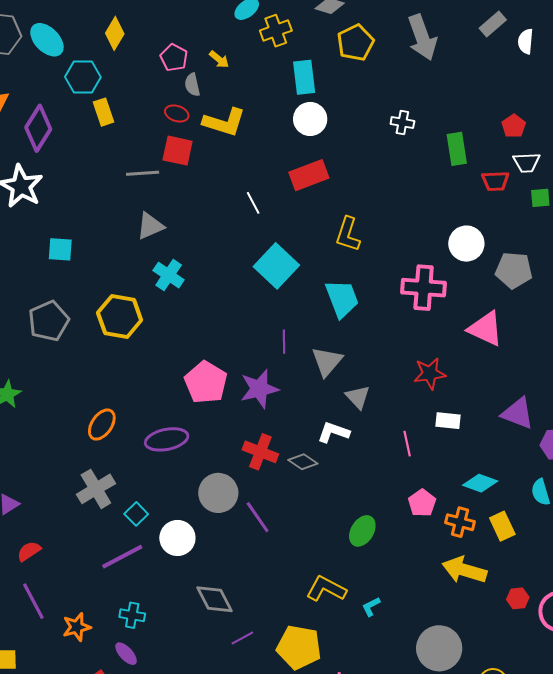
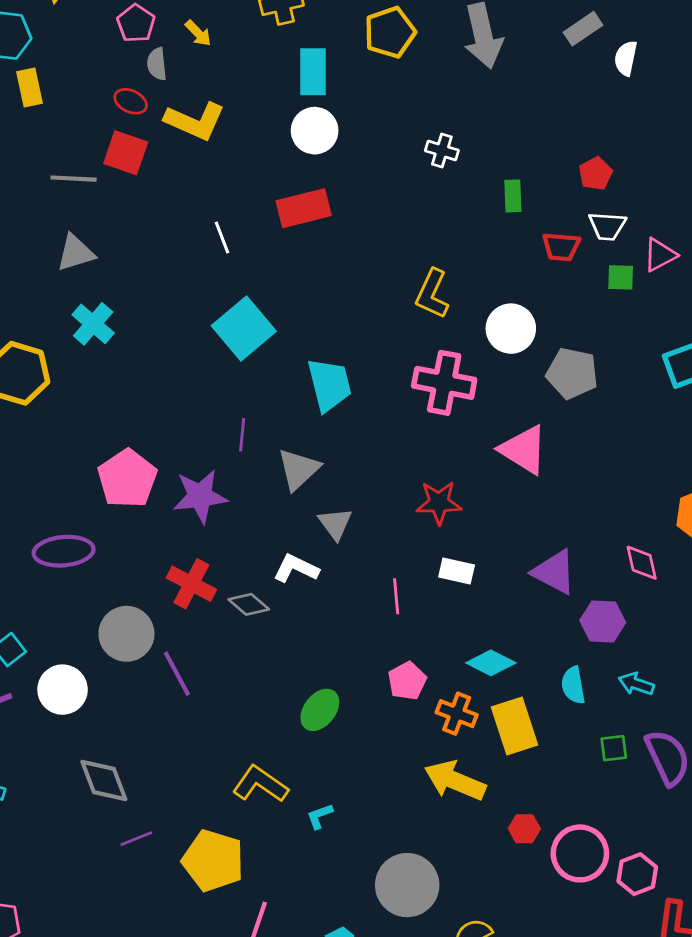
green rectangle: (457, 149) -> (513, 196), size x0.7
yellow L-shape: (348, 234) -> (432, 294), moved
yellow rectangle: (502, 526) -> (515, 726), size x1.4

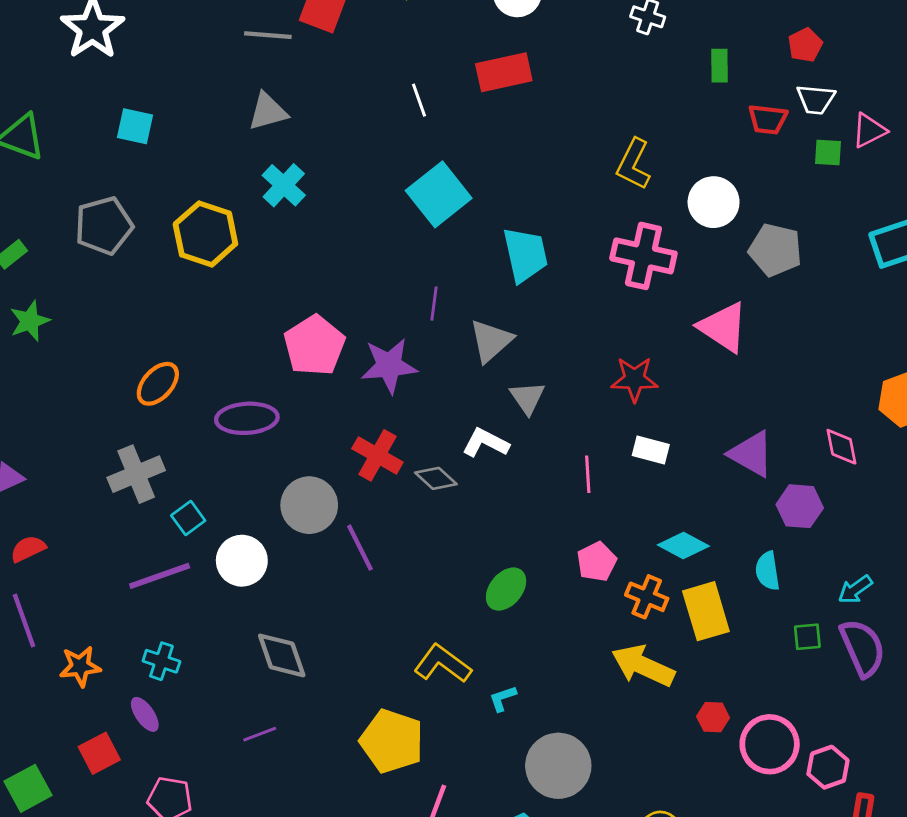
cyan arrow: (636, 684) -> (855, 589), moved, turned -56
purple line: (136, 839) -> (260, 734), moved
gray circle: (407, 885) -> (558, 766), moved

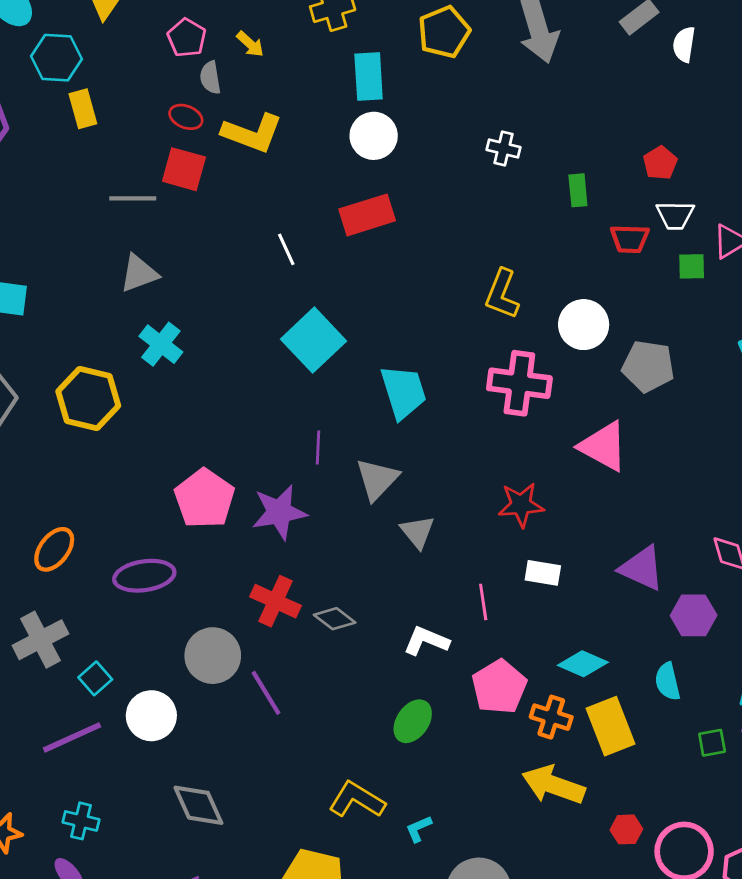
white L-shape: (485, 443) -> (426, 641), moved
pink pentagon: (597, 562) -> (499, 687), size x1.4

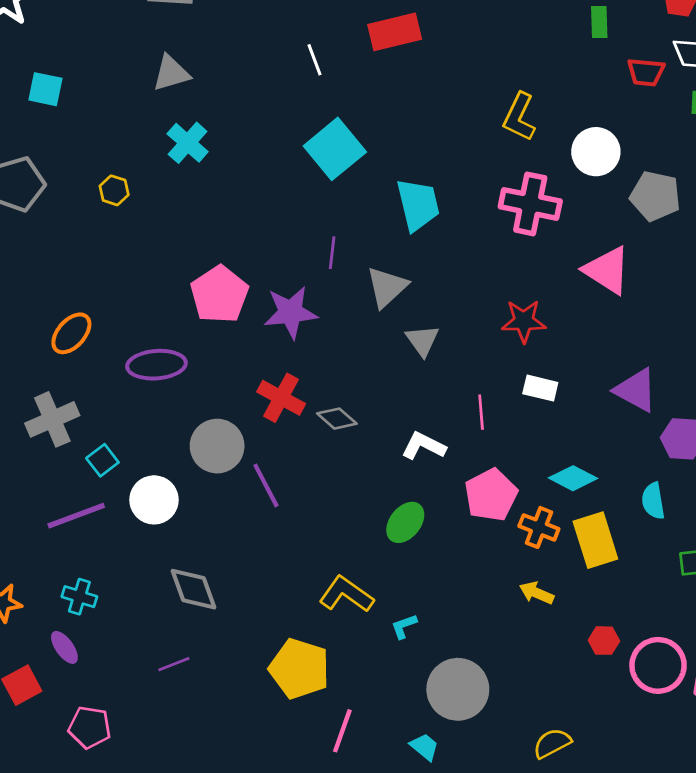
yellow hexagon: (88, 398) -> (114, 190), size x0.5
yellow arrow: (553, 785) -> (537, 593), size x0.6

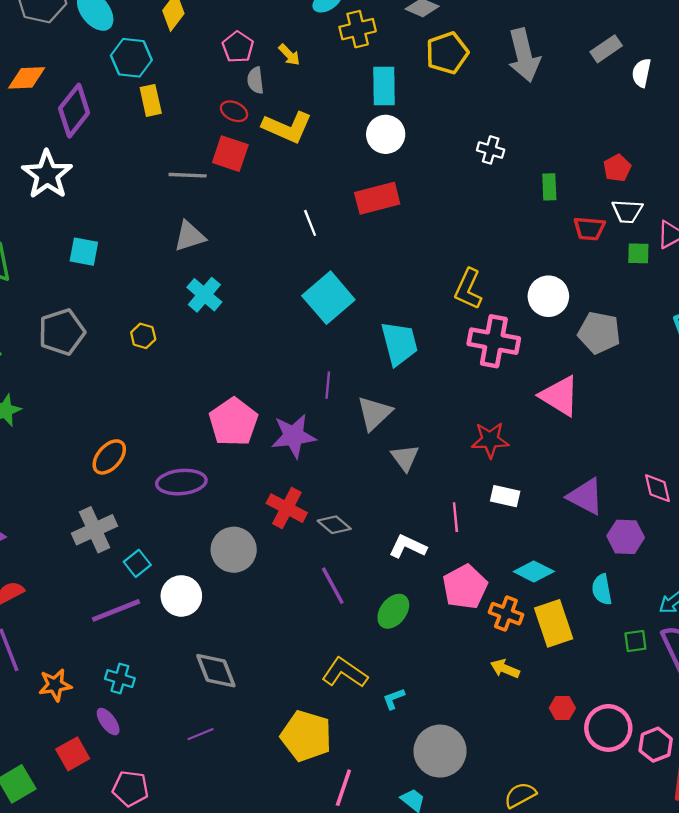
yellow L-shape: (519, 117) -> (468, 289), moved
purple line: (266, 485) -> (333, 586), moved

